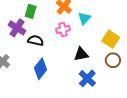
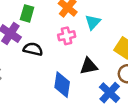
blue diamond: (41, 69) -> (62, 85), moved, turned -30
blue cross: (87, 78) -> (110, 93), moved

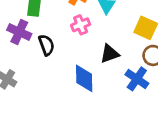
black semicircle: (33, 49) -> (46, 45), turned 66

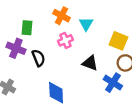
black triangle: (110, 54) -> (90, 63), turned 42
blue diamond: (84, 78) -> (56, 93), moved

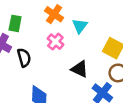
pink cross: (65, 40) -> (55, 42), turned -32

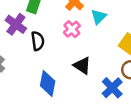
black triangle: (80, 69) -> (82, 66), moved

